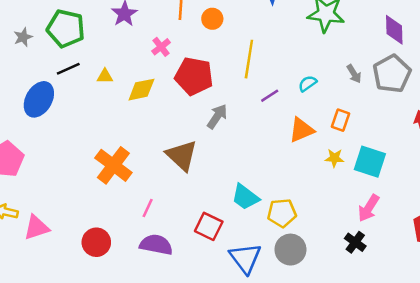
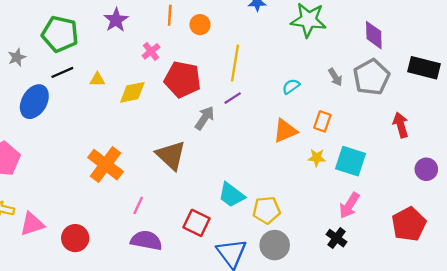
gray star: (23, 37) -> (17, 57), moved
purple line: (270, 96) -> (233, 98), moved
red circle: (96, 242) -> (75, 238), moved

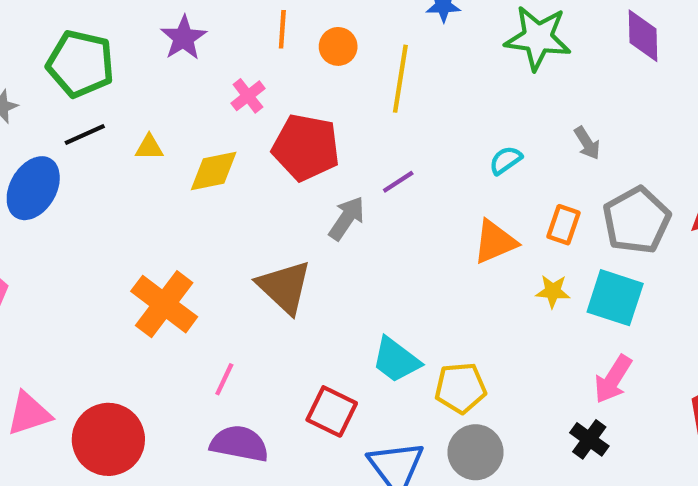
purple diamond: (374, 35) -> (643, 36), moved
yellow line: (235, 63) -> (400, 79), moved
gray pentagon: (371, 77) -> (637, 220), moved
red circle: (75, 238) -> (108, 439), size x1.4

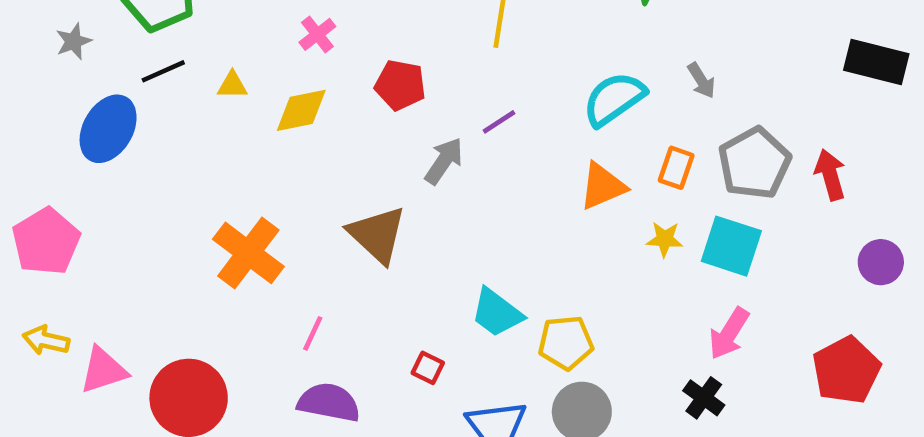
pink cross: (248, 96) -> (317, 34), moved
red pentagon: (306, 147) -> (400, 85), size x0.7
cyan semicircle: (506, 160) -> (614, 99), size x1.8
red square: (332, 411) -> (428, 368), size x0.6

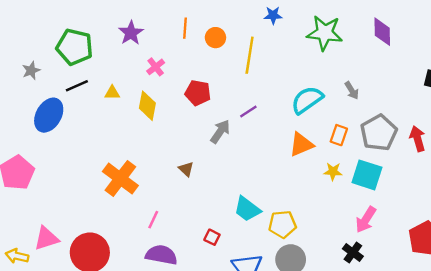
yellow diamond: (301, 110) -> (147, 106), turned -68
brown triangle: (377, 235) -> (186, 169), size x0.5
yellow arrow: (46, 340) -> (17, 256), moved

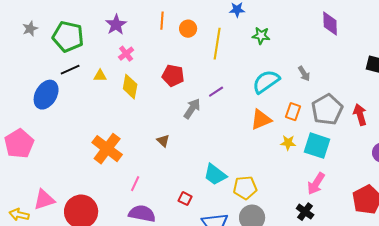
green star: (325, 33) -> (261, 36), moved, size x0.6
pink cross: (156, 67) -> (126, 54), moved
gray star: (31, 70) -> (30, 29), moved

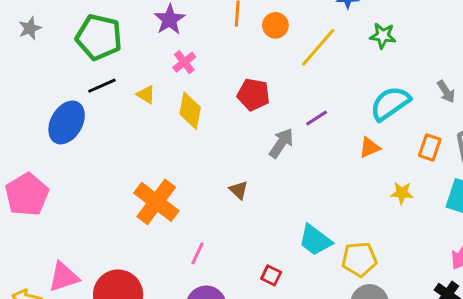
gray star: (30, 29) -> (30, 28), moved
yellow line: (217, 44) -> (318, 47), turned 32
yellow triangle: (100, 76) -> (146, 94), turned 32
orange triangle: (261, 120) -> (370, 147), moved, size x0.7
yellow star: (288, 143) -> (402, 193), moved

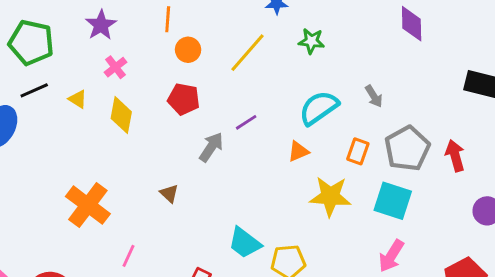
orange circle: (275, 25) -> (188, 50), moved
yellow star: (402, 193) -> (330, 196), size x1.8

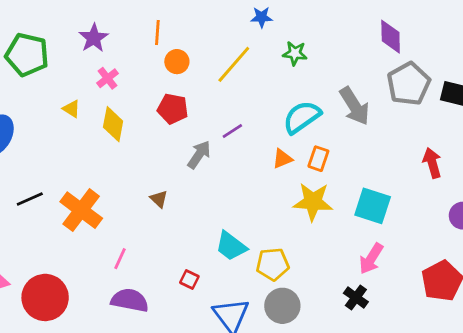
black line: (34, 90) -> (30, 199), moved
gray arrow: (374, 96) -> (355, 106), size x1.8
gray pentagon: (407, 148) -> (409, 84), moved
orange rectangle: (358, 151) -> (318, 159), moved

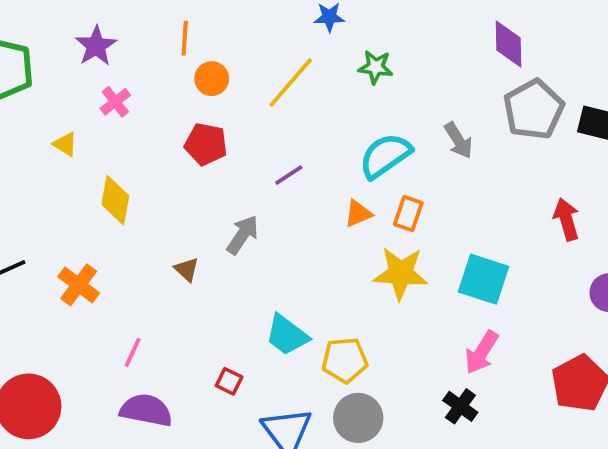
gray arrow: (355, 106) -> (458, 140), size x0.7
yellow diamond: (113, 124) -> (115, 200), moved
gray arrow: (199, 155) -> (243, 235), moved
orange cross: (81, 210) -> (79, 285), size x0.7

